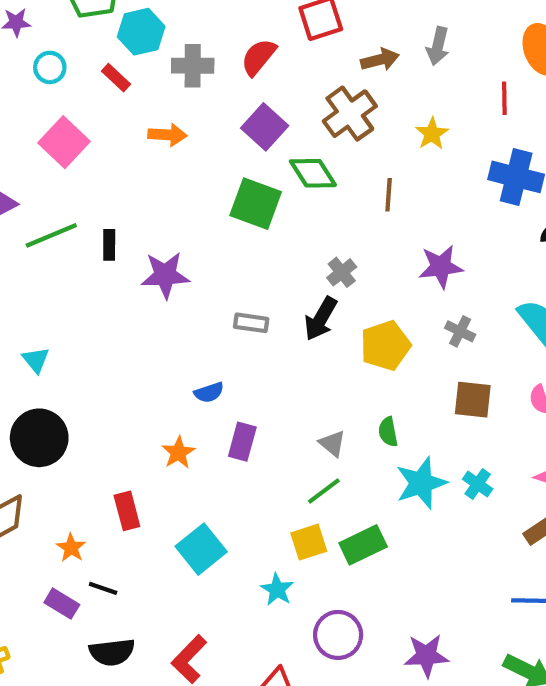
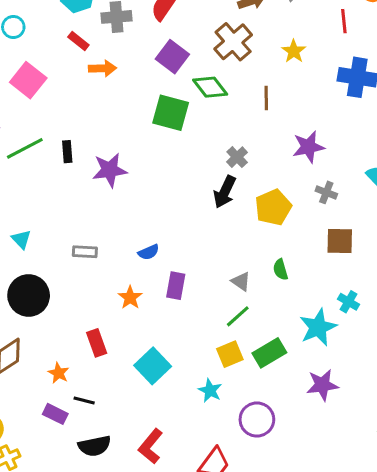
red rectangle: (116, 78) -> (78, 41), moved
gray rectangle: (251, 323) -> (85, 252), moved
cyan star: (421, 483) -> (318, 327), moved
purple star: (426, 656) -> (322, 385), moved

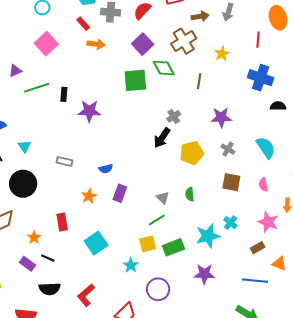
green square: (171, 113) -> (135, 80), turned -30

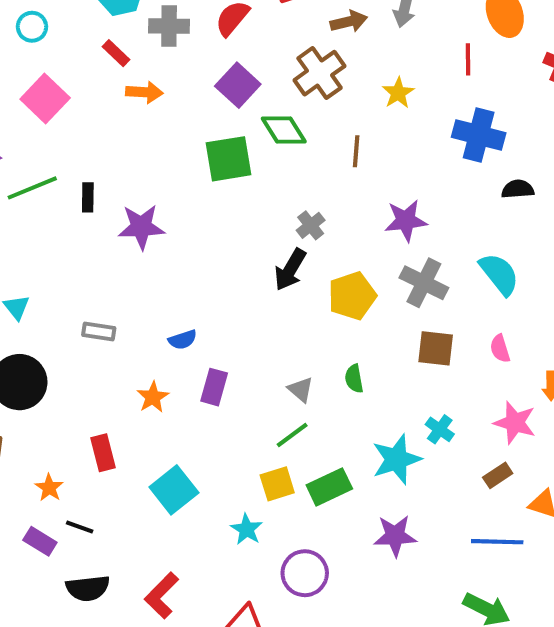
gray cross: (228, 149) -> (424, 283), size x1.6

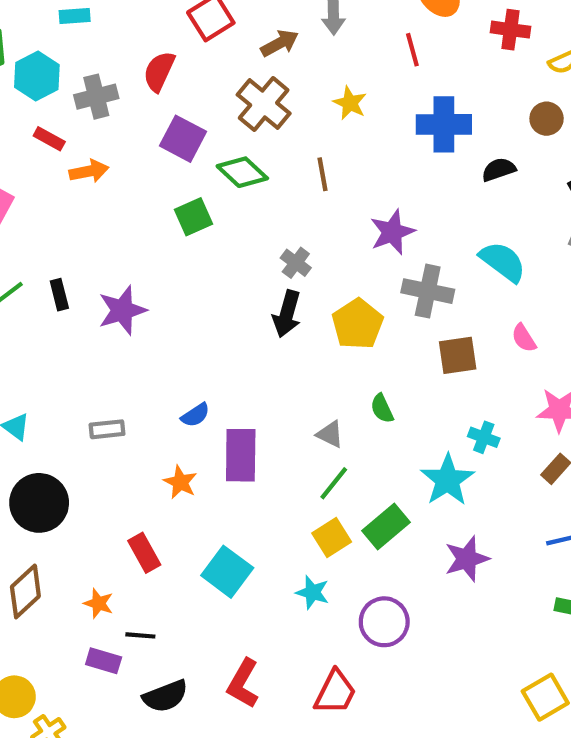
green square: (229, 159) -> (193, 217), size x0.7
purple rectangle: (214, 387) -> (241, 455), size x1.4

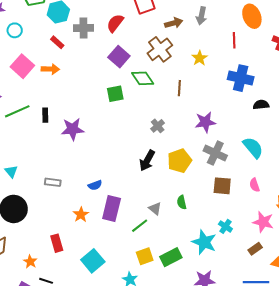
orange arrow: (89, 171) -> (50, 69), moved
black arrow: (287, 314) -> (147, 161), moved
cyan star: (448, 480) -> (204, 242), turned -30
green line: (334, 483) -> (140, 226), moved

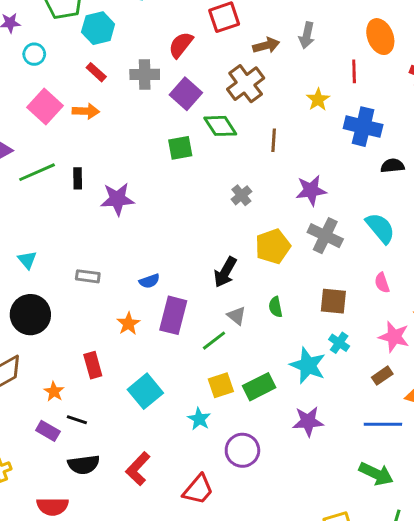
gray cross: (83, 28) -> (145, 74), moved
yellow star: (200, 58) -> (318, 100), moved
black arrow: (147, 161) -> (225, 272), moved
brown square: (222, 186) -> (333, 301), moved

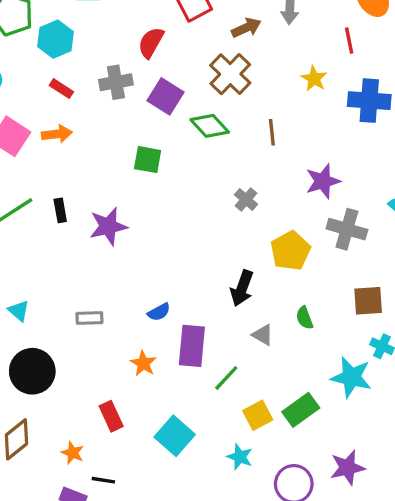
green square: (180, 148) -> (148, 160), moved, turned 30
green line: (214, 341) -> (226, 378), moved
purple star: (308, 421) -> (347, 468), moved

